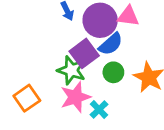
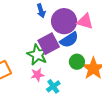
green circle: (113, 72) -> (77, 62), moved
pink star: (75, 97) -> (37, 75), size x0.6

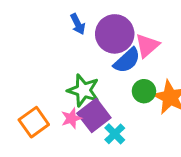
pink triangle: (85, 21) -> (147, 46), moved, turned -48
purple square: (49, 44) -> (94, 115), moved
pink star: (37, 75) -> (71, 118), moved

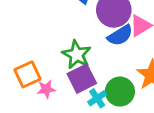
green circle: (144, 91) -> (120, 92), moved, size x1.4
pink star: (71, 118) -> (46, 89), moved

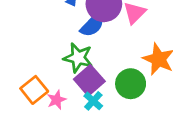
blue semicircle: (120, 35) -> (92, 25), moved
cyan cross: (97, 98) -> (93, 101), moved

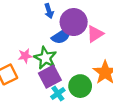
pink star: (57, 100) -> (25, 56), moved
cyan cross: (93, 101) -> (58, 94), moved

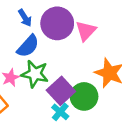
blue semicircle: (61, 36) -> (28, 46), moved
purple square: (50, 77) -> (61, 91), moved

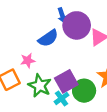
blue arrow: (25, 18) -> (62, 15), moved
green star: (35, 74) -> (40, 86), moved

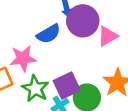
pink star: (28, 61) -> (23, 58), size x1.5

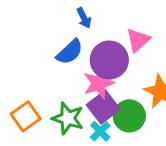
purple circle: (83, 21) -> (109, 60), moved
pink star: (23, 58) -> (99, 83), moved

